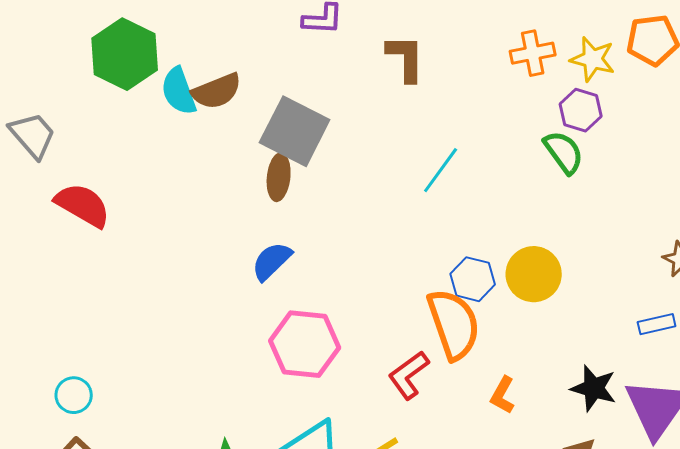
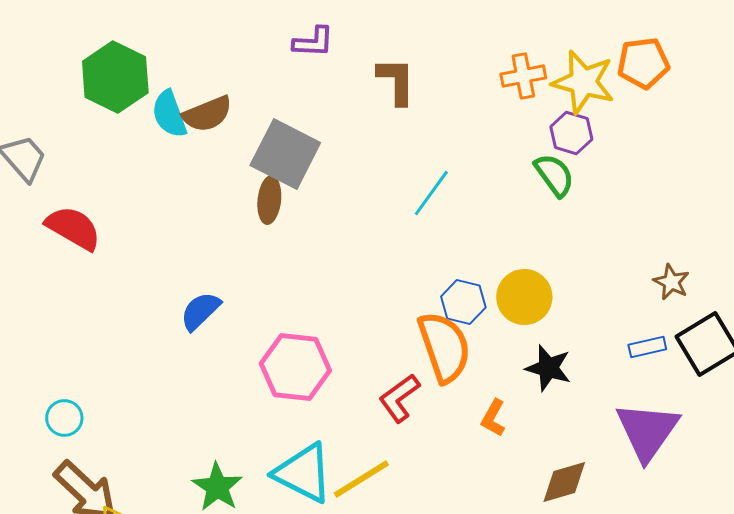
yellow star: (593, 59) -> (583, 82), size x1.4
blue semicircle: (272, 261) -> (200, 311), moved
black star: (594, 388) -> (548, 368), moved

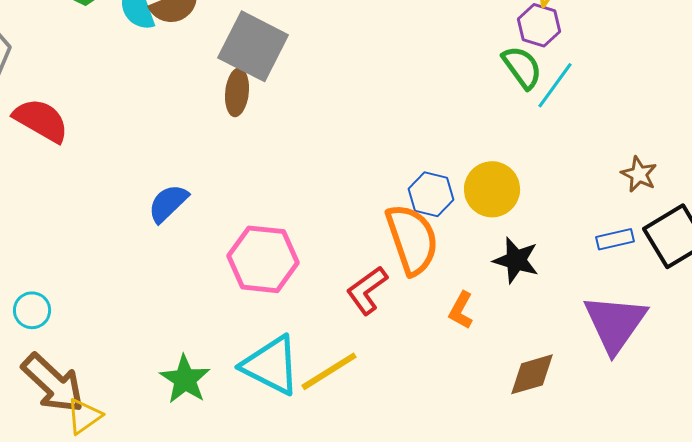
cyan line: (431, 193) -> (555, 85), moved

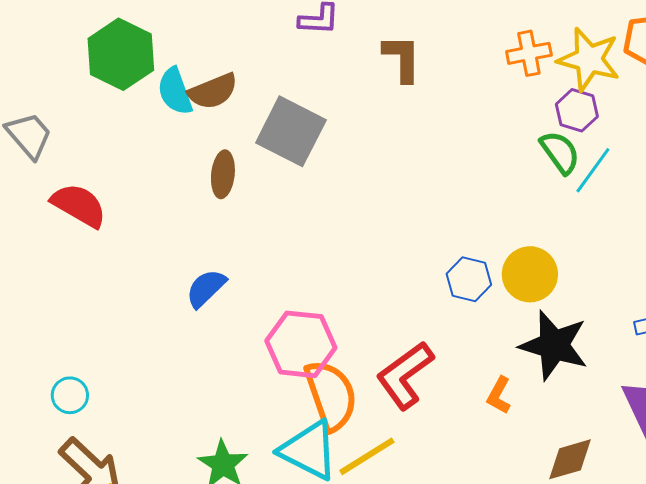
brown ellipse: (237, 92) -> (223, 174), moved
orange semicircle: (412, 239) -> (331, 395), moved
black star: (516, 260) -> (554, 345), size x1.5
red L-shape: (367, 290) -> (405, 375), size x1.4

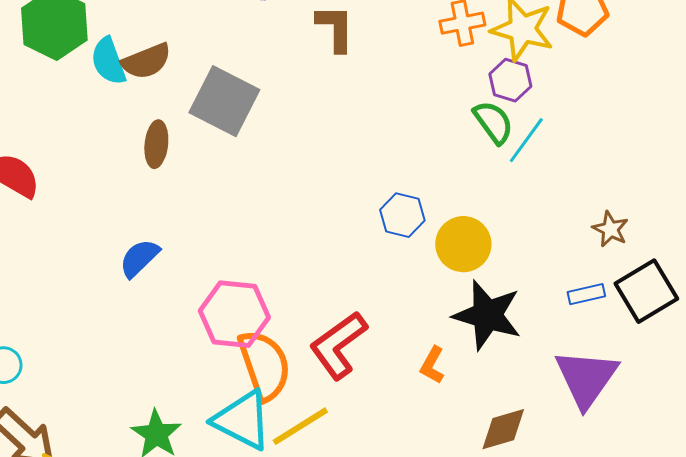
blue hexagon: (469, 279) -> (402, 215), moved

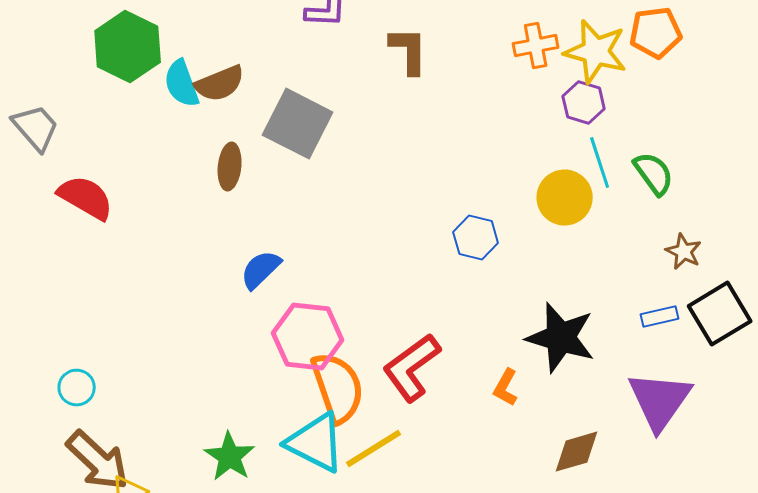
green semicircle: (493, 122) -> (654, 174), moved
cyan line: (526, 140) -> (600, 163), turned -54
yellow circle: (463, 244) -> (565, 198), moved
blue semicircle: (139, 258) -> (261, 270), moved

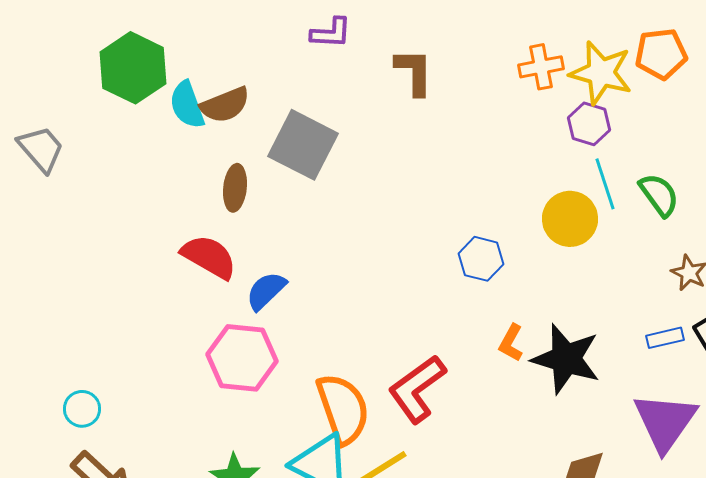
red semicircle: (86, 198) -> (209, 257), moved
pink hexagon: (308, 337) -> (242, 358), moved
orange L-shape: (506, 388) -> (511, 343), moved

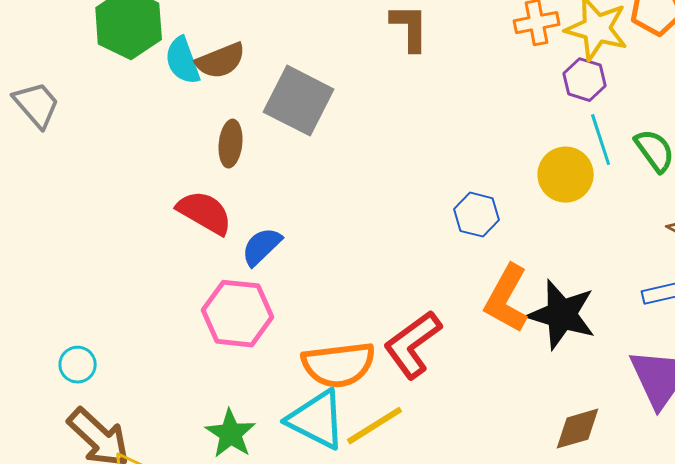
orange L-shape: (511, 343) -> (507, 299), size x1.8
orange semicircle: (343, 409) -> (339, 365), turned 102

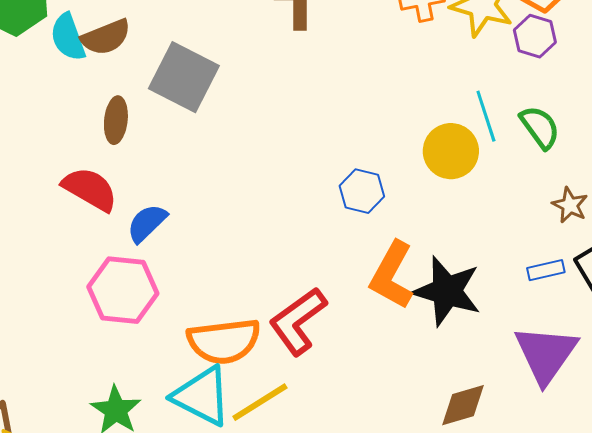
purple hexagon: (585, 80) -> (535, 36), moved

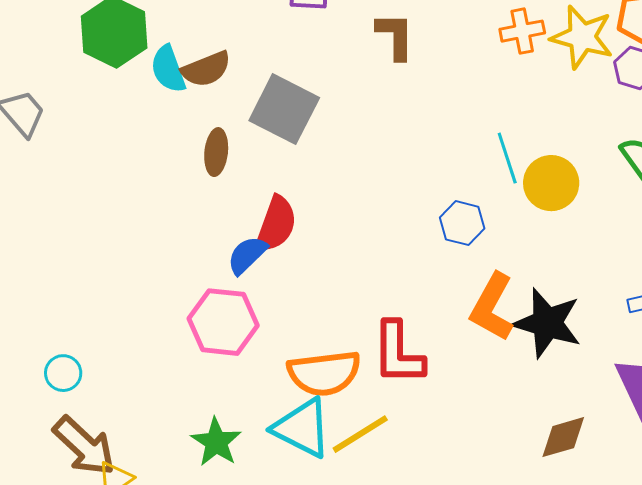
cyan line: (486, 116) -> (507, 158), moved
red semicircle: (90, 189) -> (276, 224), moved, turned 80
red L-shape: (298, 321) -> (398, 353), turned -54

